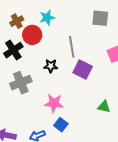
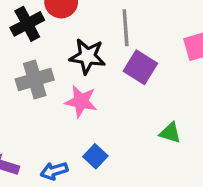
black star: (51, 66) -> (87, 56), size x1.5
pink star: (54, 103) -> (81, 101), moved

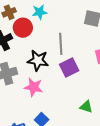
purple square: (140, 67) -> (69, 67), turned 30

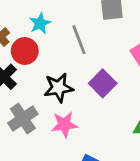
gray line: (61, 44) -> (79, 40), moved

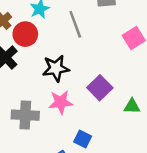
purple square: (103, 83) -> (100, 88), moved
gray cross: (23, 119) -> (25, 115), moved, turned 36

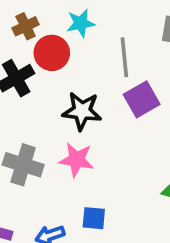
purple square: (100, 88) -> (142, 99), moved
blue square: (83, 139) -> (94, 218), turned -36

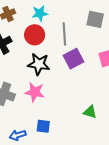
red circle: (52, 53) -> (35, 35), moved

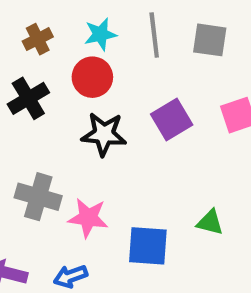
gray line: (64, 34) -> (154, 35), moved
pink star: (35, 92) -> (88, 218), moved
blue square: (43, 126) -> (148, 246), moved, size x1.5

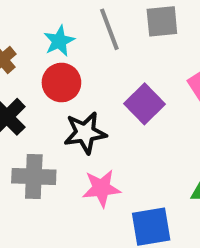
gray cross: (38, 197) -> (34, 177), moved
pink star: (88, 218) -> (101, 188), moved

